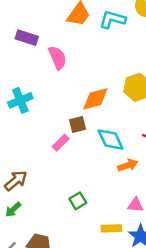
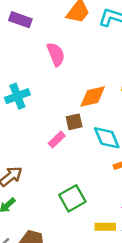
purple rectangle: (27, 38) -> (20, 20), moved
green square: (78, 201) -> (72, 198), size x1.5

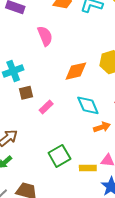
brown square: (74, 122) -> (26, 93), moved
yellow rectangle: (105, 227) -> (88, 168), moved

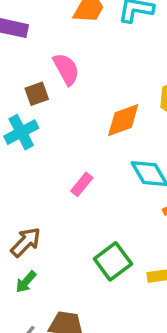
brown square: (26, 93) -> (37, 94), moved

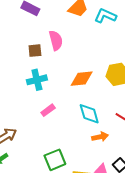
cyan cross: (21, 132) -> (37, 80), moved

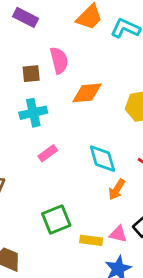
orange diamond: (82, 79) -> (87, 93), moved
orange arrow: (100, 137) -> (117, 189), turned 133

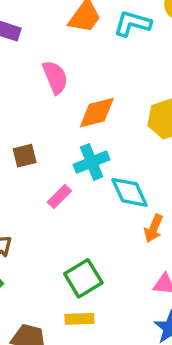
brown square: (31, 74) -> (25, 156), moved
cyan cross: (33, 113) -> (92, 162), moved
yellow rectangle: (91, 240) -> (79, 319), moved

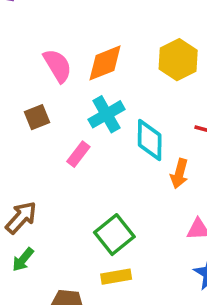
pink semicircle: (55, 77) -> (58, 66), moved
cyan diamond: (129, 192) -> (150, 140), turned 33

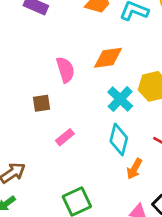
orange diamond: (105, 63) -> (108, 58), moved
cyan cross: (107, 114) -> (120, 99), moved, turned -30

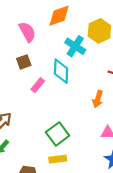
brown square: (42, 103) -> (24, 62), moved
cyan diamond: (119, 139) -> (61, 71), moved

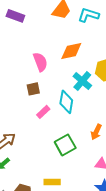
green square: (58, 134) -> (65, 145), moved

